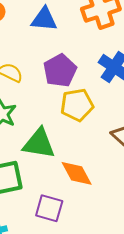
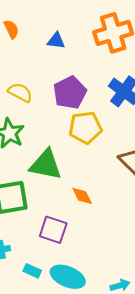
blue triangle: (44, 19) -> (56, 41), size x0.7
orange diamond: (77, 173) -> (82, 196), size x0.7

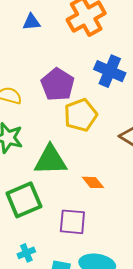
blue triangle: (56, 41) -> (31, 22), moved

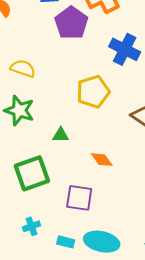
purple pentagon: (58, 84) -> (71, 23), moved
green triangle: (50, 160) -> (61, 135), size x0.5

